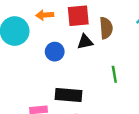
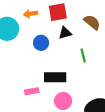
brown semicircle: (106, 28) -> (92, 22), moved, turned -42
green line: (114, 74) -> (83, 56), moved

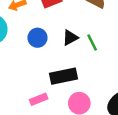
black triangle: (65, 33) -> (70, 38), moved

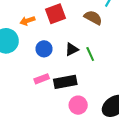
pink rectangle: (39, 99) -> (42, 79), moved

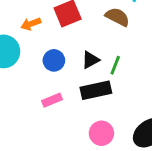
green line: (90, 54) -> (115, 65), turned 48
black rectangle: (65, 82) -> (96, 90), moved

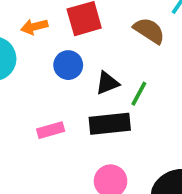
blue circle: (54, 60) -> (68, 65), moved

